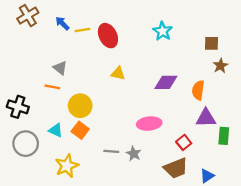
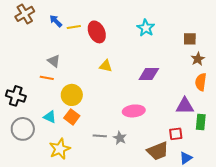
orange semicircle: (198, 90) -> (201, 82), moved
red square: (184, 142) -> (176, 134), moved, turned 32

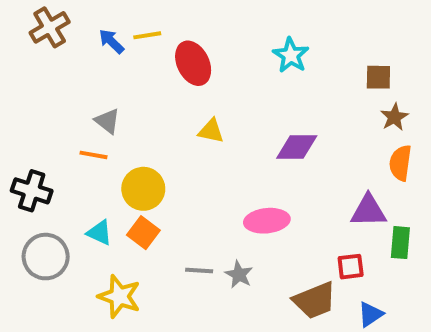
yellow line: (74, 27) -> (147, 35), moved
yellow star: (60, 149) -> (119, 296), turned -30

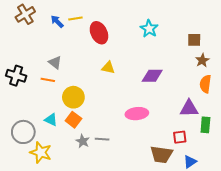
black cross: (32, 191) -> (16, 76), moved
gray star: (239, 274) -> (83, 141), moved
yellow star: (119, 296) -> (41, 152), moved
brown trapezoid: (315, 300) -> (161, 155), turned 30

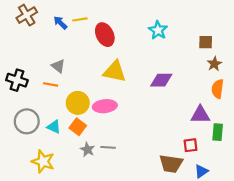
yellow triangle: (108, 68) -> (115, 71), size x1.6
pink ellipse: (137, 114) -> (105, 106), moved
gray circle: (23, 132) -> (27, 121), moved

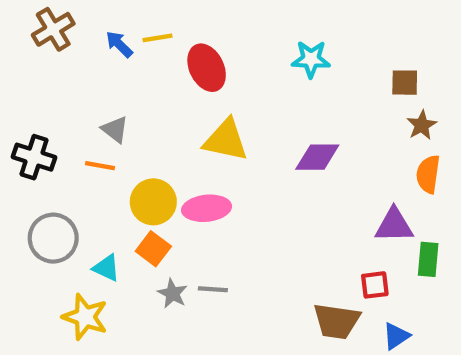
cyan star: (158, 30) -> (311, 59), turned -30
cyan triangle: (54, 127) -> (106, 268), moved

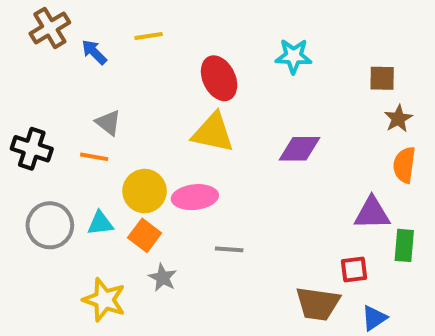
blue arrow: (119, 44) -> (94, 52), moved
red ellipse: (207, 68) -> (219, 78), moved
cyan triangle: (106, 268) -> (100, 223), moved, turned -32
gray line: (213, 289) -> (229, 249), moved
yellow star: (85, 317) -> (104, 300), moved

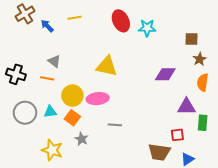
red ellipse: (219, 78) -> (121, 21), moved
purple diamond: (300, 149) -> (165, 74), moved

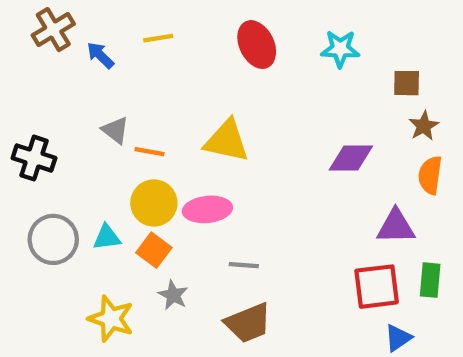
cyan star: (147, 28) -> (340, 49), moved
orange line: (47, 78) -> (150, 152), moved
green rectangle: (203, 123) -> (430, 280), moved
red square: (177, 135) -> (377, 287), size x1.6
brown trapezoid: (159, 152) -> (248, 323), moved, turned -30

